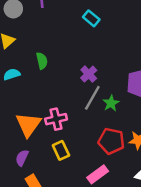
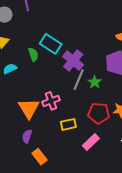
cyan rectangle: (91, 18) -> (51, 44), moved, size x1.5
purple cross: (89, 74) -> (73, 61), size x1.5
yellow rectangle: (61, 150) -> (68, 124), moved, turned -70

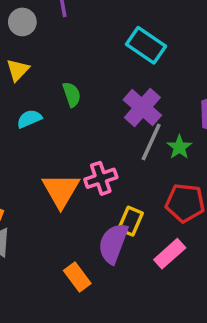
cyan rectangle: (51, 44) -> (146, 45), moved
yellow rectangle: (68, 124) -> (130, 221), turned -56
purple semicircle: (27, 136) -> (113, 243), moved, size x1.6

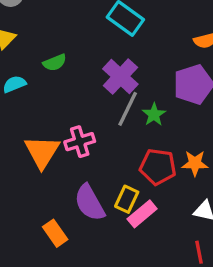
green semicircle: (72, 94) -> (55, 63), turned 85
yellow rectangle: (130, 221) -> (127, 199), moved
purple semicircle: (113, 243) -> (90, 203), turned -51

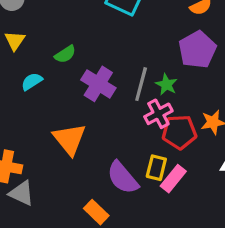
purple cross: (120, 77) -> (98, 84), moved
pink cross: (80, 142) -> (158, 114), moved

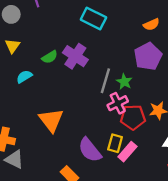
purple cross: (98, 84) -> (75, 56), moved

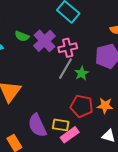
green semicircle: (50, 57) -> (22, 36), turned 40
pink cross: (118, 103) -> (68, 48), moved
yellow rectangle: (115, 143) -> (61, 125), turned 70

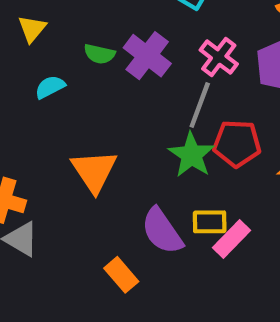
pink cross: (68, 48) -> (219, 57), moved, turned -30
green star: (82, 73) -> (192, 155), moved, size x1.5
red pentagon: (82, 106) -> (237, 144), moved

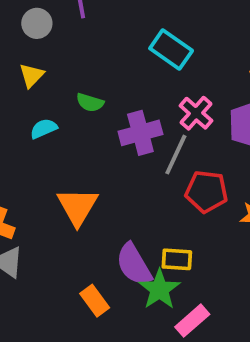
purple cross: (147, 56) -> (140, 133), moved, turned 33
green star: (192, 155) -> (159, 289), moved
pink rectangle: (231, 239) -> (192, 321), moved

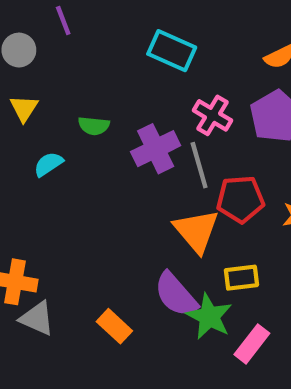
gray line: (176, 155) -> (199, 165), turned -30
orange triangle: (77, 206) -> (196, 231), moved
yellow rectangle: (177, 259) -> (241, 278), moved
orange rectangle: (95, 301) -> (114, 326), moved

